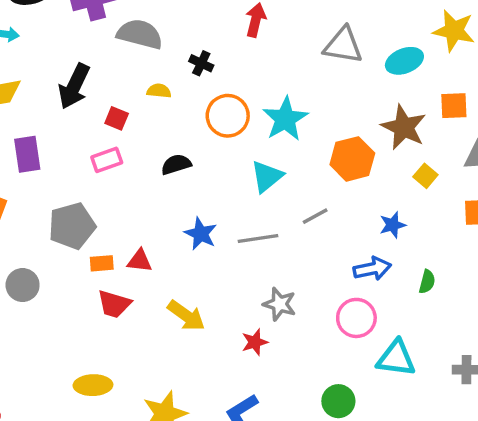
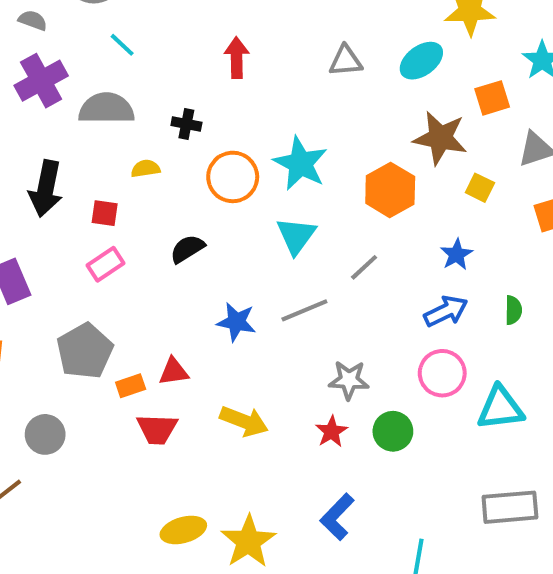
gray triangle: (343, 45) -> (346, 61), size x0.7
yellow ellipse: (93, 385) -> (183, 530), moved
green circle: (338, 401) -> (393, 431), moved

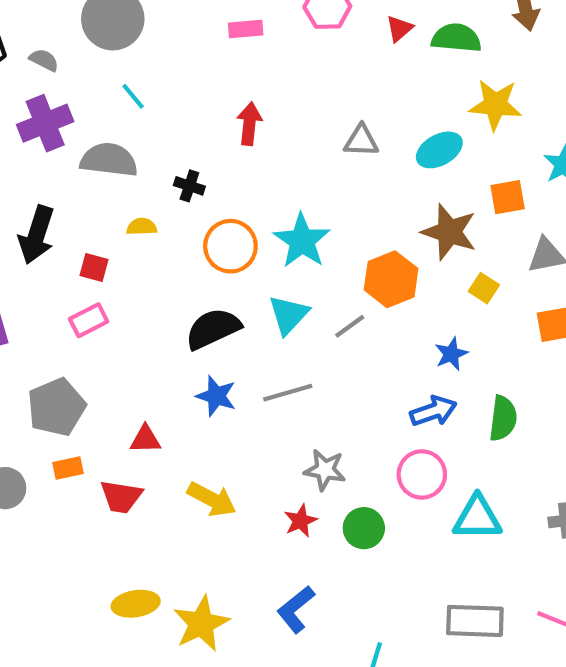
black semicircle: (187, 249) -> (213, 329), moved, size x1.5
gray line: (364, 267) -> (350, 326), moved
green semicircle: (513, 310) -> (503, 418), size x1.5
orange rectangle: (131, 386) -> (68, 468), moved

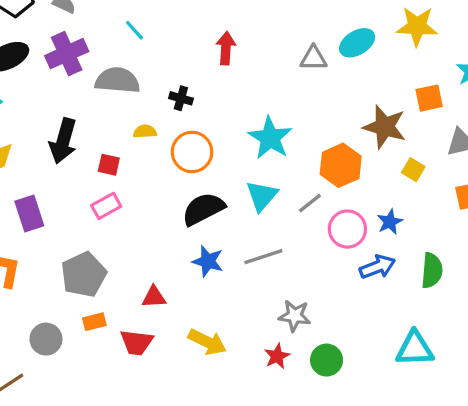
cyan ellipse: (439, 150) -> (357, 43), moved
orange circle: (230, 246) -> (192, 152), moved
pink circle: (422, 474) -> (347, 229), moved

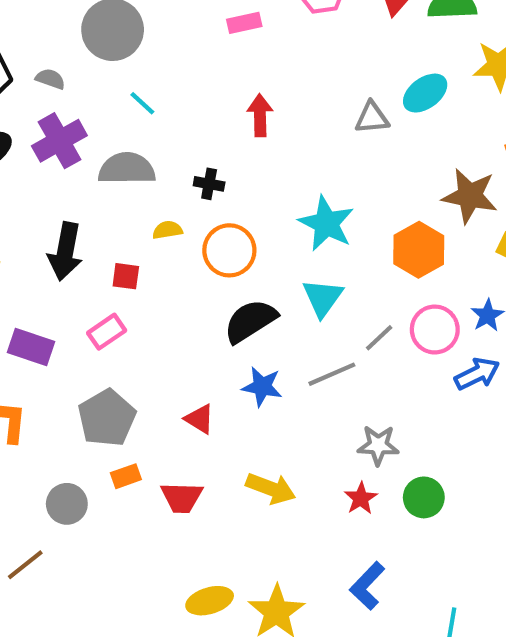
gray line: (310, 203) -> (379, 338), moved
pink rectangle: (106, 206) -> (107, 332), moved
purple rectangle: (29, 213) -> (31, 347), turned -48
red triangle: (154, 297) -> (200, 419), moved, turned 40

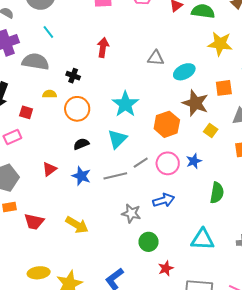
cyan ellipse: (425, 93) -> (184, 72), moved
black semicircle: (250, 321) -> (81, 144), size x0.6
blue arrow: (477, 374) -> (164, 200), moved
red triangle: (200, 419) -> (50, 169), moved, turned 42
red star: (361, 498) -> (166, 268), moved

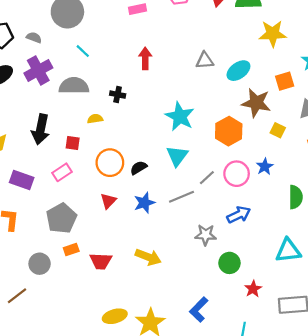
orange circle: (77, 109) -> (110, 163), moved
blue star: (81, 176) -> (144, 203), turned -30

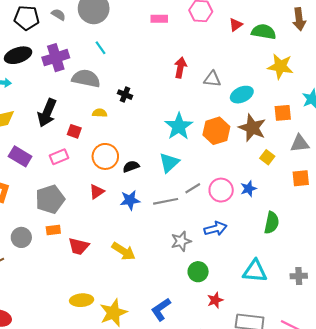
gray semicircle: (34, 37) -> (58, 15), moved
red arrow: (145, 58) -> (180, 68), moved
orange hexagon: (229, 131) -> (216, 131), moved
gray star: (206, 235) -> (181, 241), turned -30

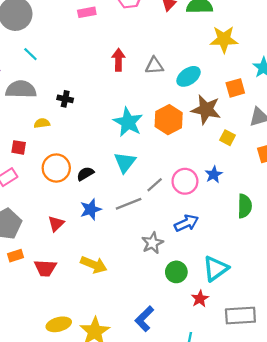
red triangle: (97, 192) -> (56, 224), moved
cyan triangle: (255, 271) -> (216, 268), moved, turned -30

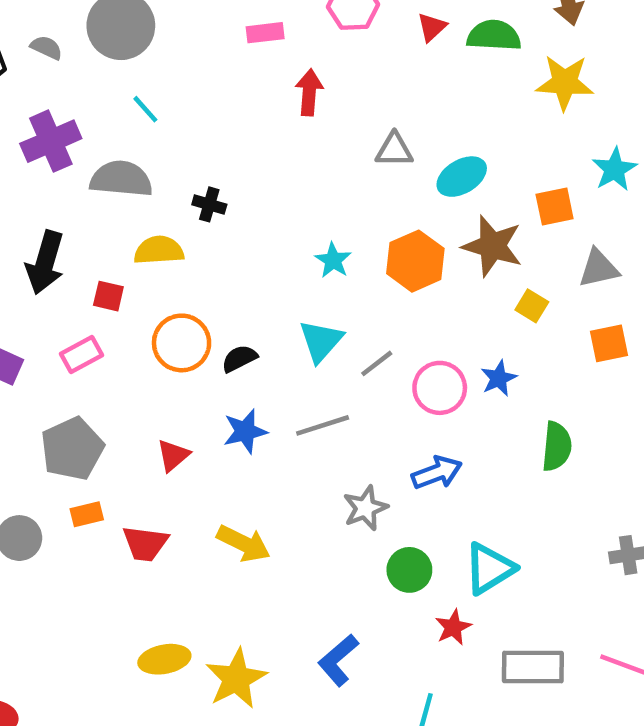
yellow star: (224, 39) -> (565, 83), moved
red arrow: (118, 60) -> (309, 92), moved
cyan star: (128, 122) -> (333, 260), size x0.6
yellow semicircle: (42, 123) -> (159, 250), size x1.5
gray line: (155, 185) -> (377, 363), moved

